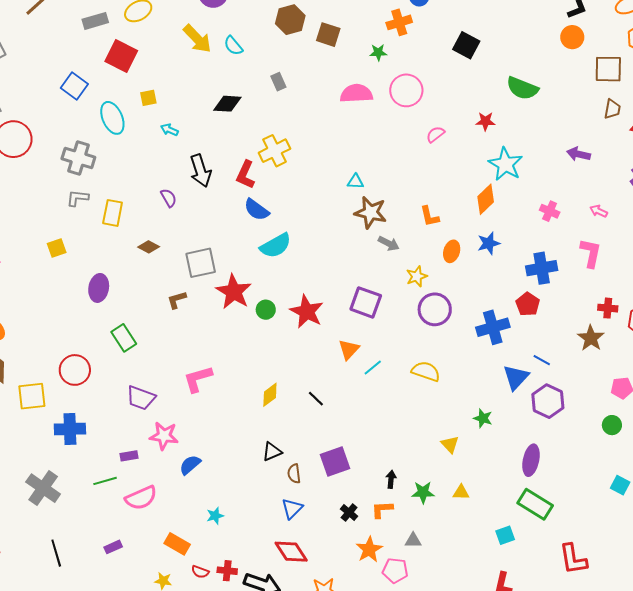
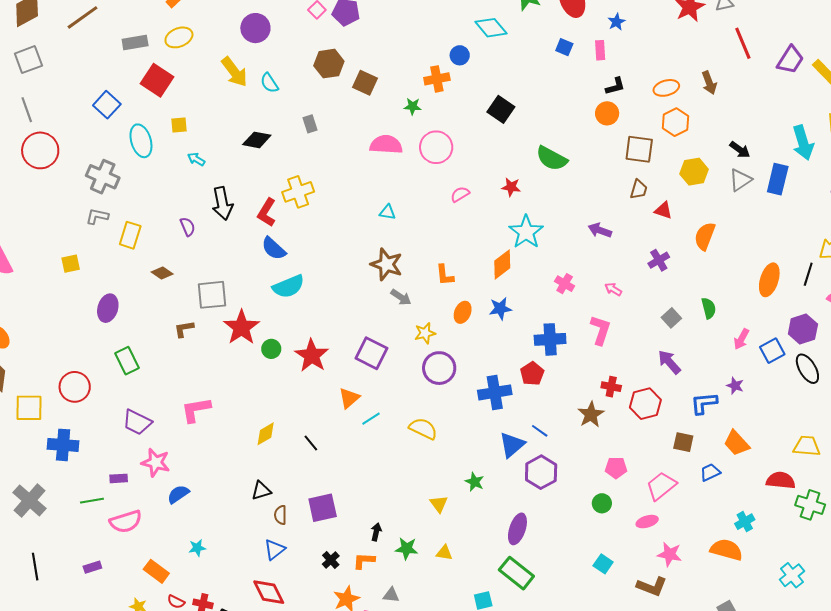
cyan triangle: (356, 182) -> (387, 212), moved

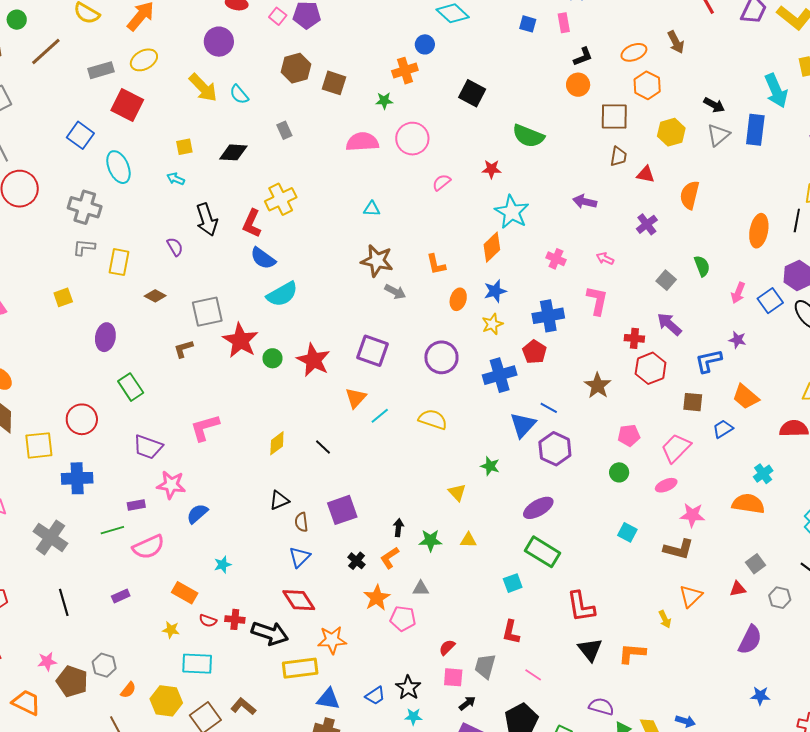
yellow square: (179, 125) -> (184, 147), moved
yellow star: (425, 333) -> (492, 324), moved
red cross: (611, 387) -> (634, 338), moved
purple ellipse: (517, 529) -> (538, 508), turned 48
orange L-shape: (364, 561) -> (390, 558), turned -30

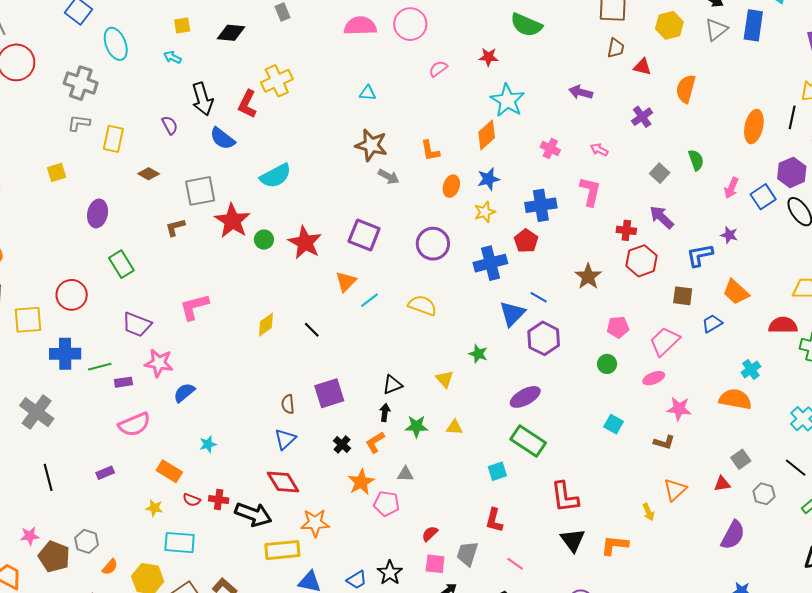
blue semicircle: (263, 258) -> (222, 138), moved
black triangle: (279, 500) -> (392, 385), moved
green line: (112, 530) -> (100, 367), moved
brown L-shape: (679, 549) -> (664, 442), size x0.7

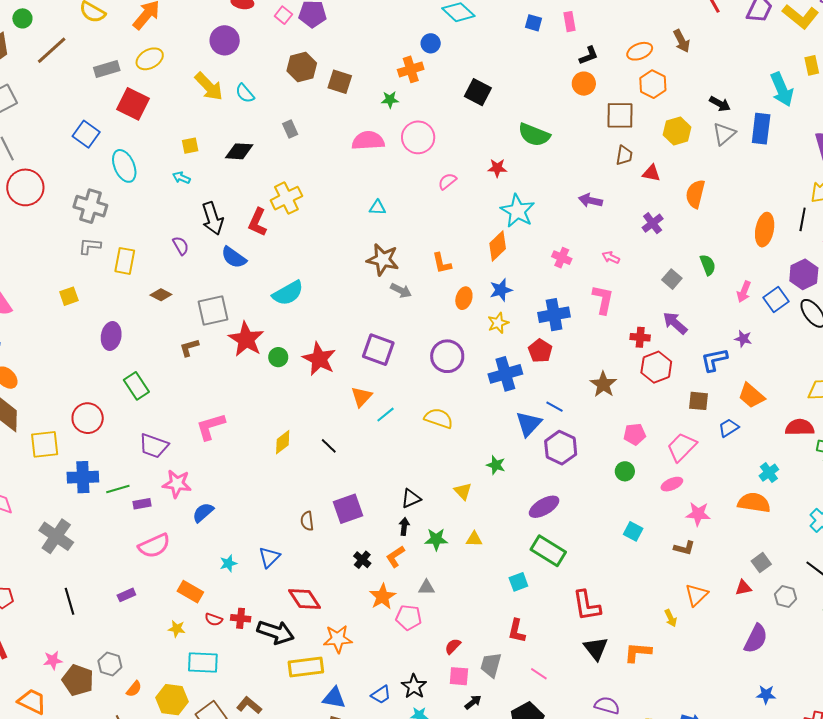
blue triangle: (285, 439) -> (269, 557), moved

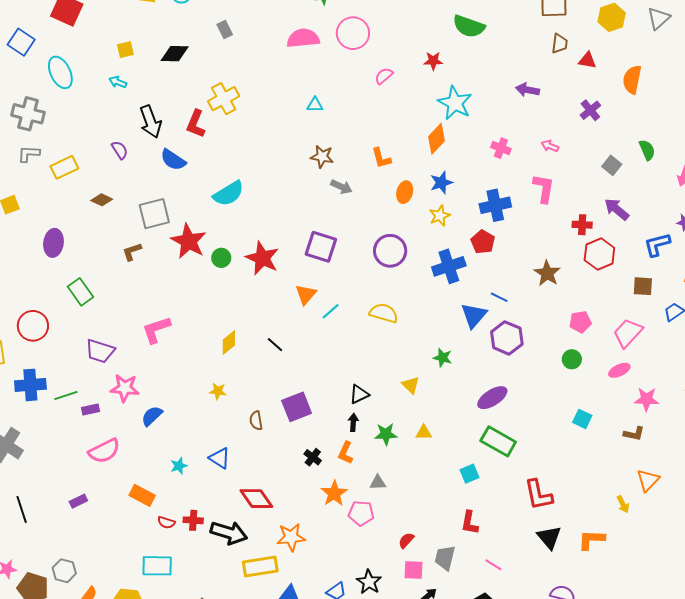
brown star: (383, 260) -> (322, 157), size x0.7
yellow rectangle: (125, 261) -> (64, 167), turned 56
blue triangle: (269, 557) -> (220, 458), turned -40
orange L-shape: (395, 557) -> (346, 453), turned -30
yellow star: (177, 629) -> (218, 391), moved

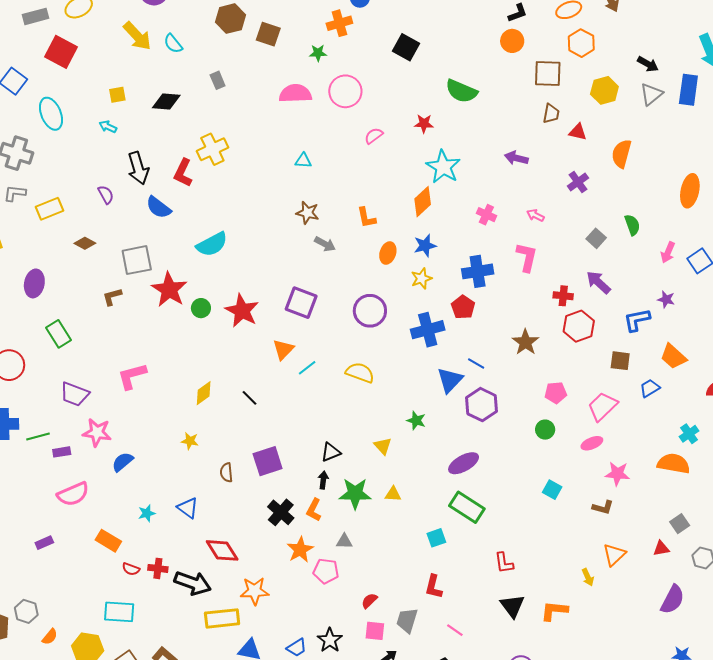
green star: (386, 434) -> (355, 494), size x1.4
black cross: (313, 457) -> (281, 512), size x1.5
red L-shape: (538, 495) -> (504, 563), size x0.7

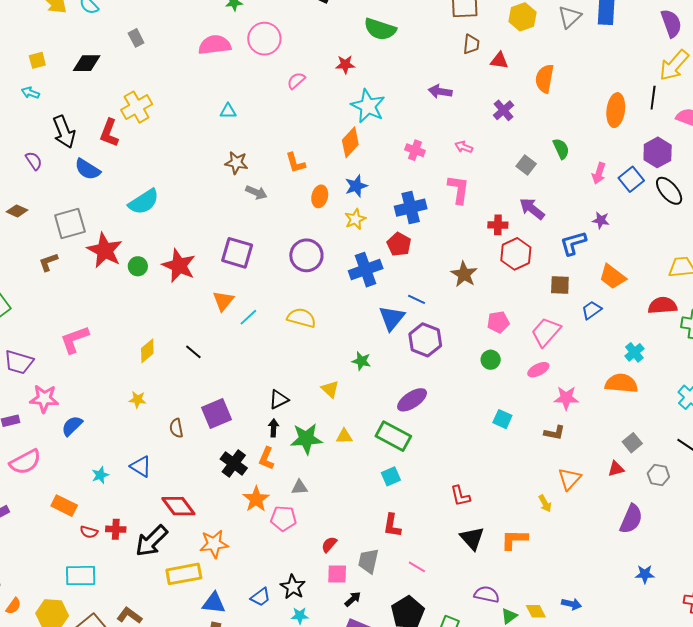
green rectangle: (467, 507) -> (393, 436), moved
black arrow: (193, 583) -> (152, 541), turned 120

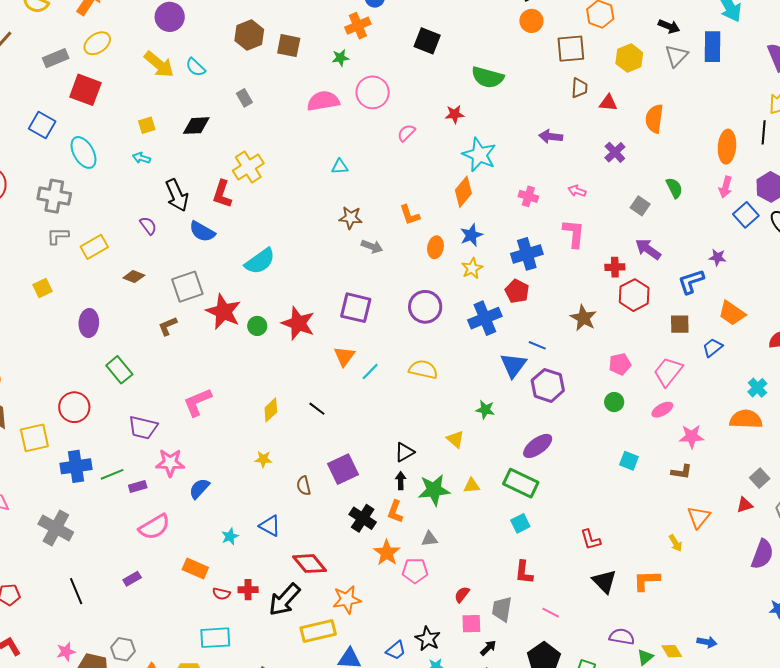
pink arrow: (599, 173) -> (726, 187), moved

